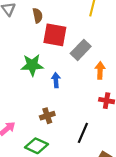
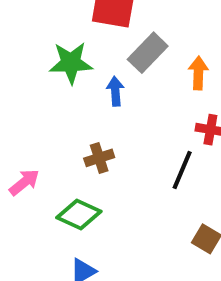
gray rectangle: (81, 50) -> (148, 53), moved
black line: (83, 133) -> (182, 170), moved

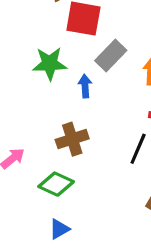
brown cross: (99, 158) -> (72, 139), size x1.4

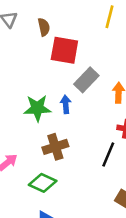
green star: (50, 64) -> (37, 108), moved

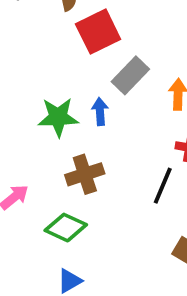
red square: (64, 50) -> (98, 32), turned -36

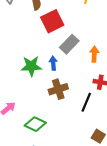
brown cross: (85, 174) -> (58, 89), moved

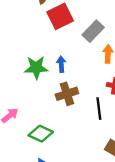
gray rectangle: (69, 44) -> (93, 31), moved
black line: (86, 102) -> (99, 109), turned -30

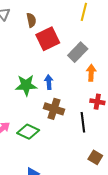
brown cross: (67, 94) -> (54, 109), turned 36
green diamond: (41, 134) -> (28, 132), moved

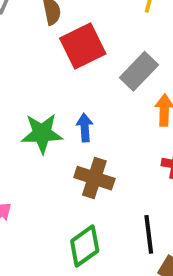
black line: (83, 122) -> (149, 234), moved
green diamond: (28, 132) -> (85, 246), moved, turned -60

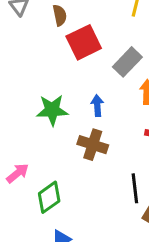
blue arrow: (85, 128) -> (97, 106), moved
green diamond: (85, 246) -> (49, 197), moved

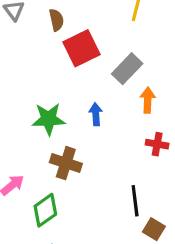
brown cross: (93, 145) -> (66, 163), moved

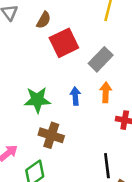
brown semicircle: (56, 20) -> (44, 20), turned 42
orange arrow: (148, 100) -> (106, 92), moved

